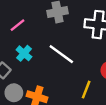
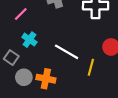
white line: (61, 54) -> (67, 52), moved

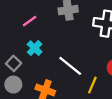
gray circle: (24, 77) -> (13, 85), moved

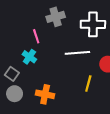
pink line: (30, 21) -> (36, 36), moved, turned -64
white line: (70, 66) -> (77, 53), moved, turned -35

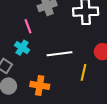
white line: (77, 53) -> (60, 54), moved

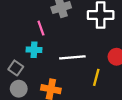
cyan cross: (22, 48) -> (34, 50), turned -32

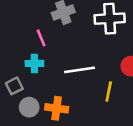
gray square: (16, 68) -> (14, 86), turned 32
gray circle: (19, 89) -> (29, 107), moved

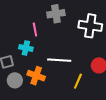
orange cross: (57, 108) -> (36, 76), moved

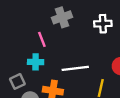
white cross: (90, 26) -> (103, 24), size x0.7

